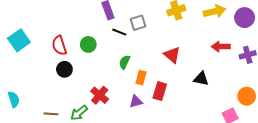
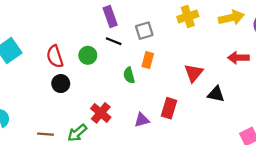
black line: (119, 32) -> (114, 41), moved
red triangle: (172, 55) -> (194, 73), moved, turned 30
green semicircle: (124, 62) -> (129, 75), turned -40
orange rectangle: (141, 78) -> (148, 60), moved

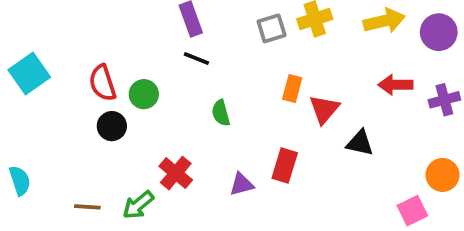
gray square: (144, 31) -> (272, 28), moved
green circle: (88, 55) -> (144, 94), moved
orange rectangle: (148, 60) -> (292, 89), moved

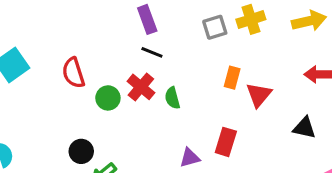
green circle: (144, 94) -> (108, 98), moved
black circle: (112, 126) -> (81, 151), moved
black triangle: (360, 143) -> (304, 128), moved
red cross: (176, 173) -> (141, 87), moved

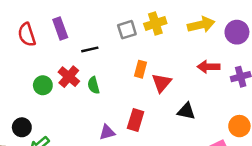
purple rectangle: (147, 19) -> (60, 28), moved
black line: (152, 52) -> (90, 49), moved, turned -35
red semicircle: (73, 73) -> (27, 35), moved
black triangle: (304, 128) -> (186, 111), moved

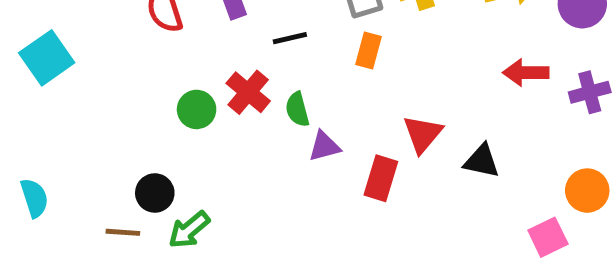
orange rectangle: (141, 69) -> (369, 50), moved
red triangle: (162, 83) -> (423, 134), moved
purple triangle: (107, 132) -> (324, 146), moved

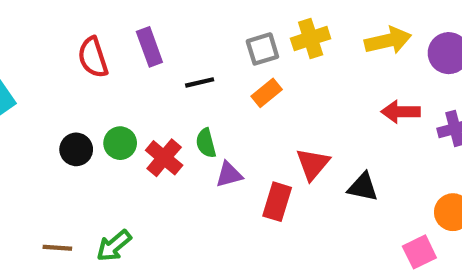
orange rectangle: (369, 50) -> (267, 93), turned 36
red cross: (248, 92) -> (164, 158), moved
black circle: (155, 193) -> (76, 149), moved

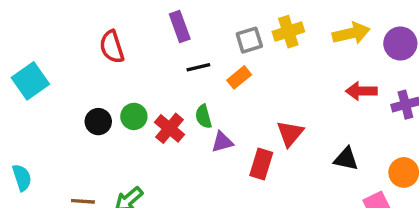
purple rectangle: (149, 47) -> (180, 27), moved
orange rectangle: (267, 93) -> (239, 77), moved
black triangle: (363, 187) -> (346, 159), moved

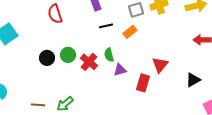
black triangle: (346, 159) -> (193, 80), turned -42

